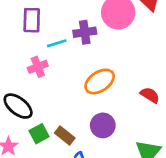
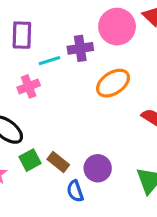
orange ellipse: (100, 81) -> (113, 83), moved
purple circle: (103, 125) -> (98, 168), moved

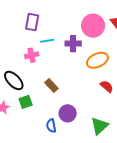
purple cross: (80, 48) -> (73, 44), moved
orange ellipse: (113, 83) -> (97, 60), moved
brown rectangle: (58, 162) -> (51, 86), moved

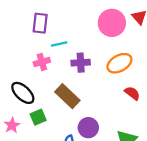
purple cross: (73, 44) -> (81, 63), moved
brown rectangle: (51, 86) -> (67, 96), size x1.5

